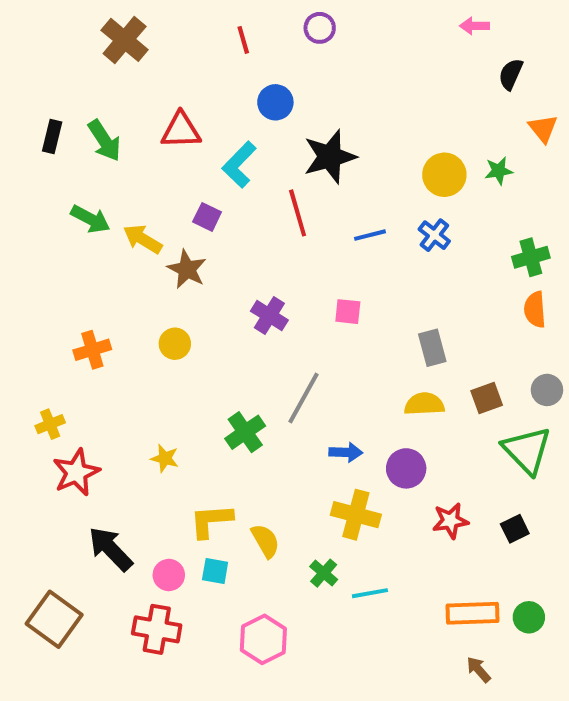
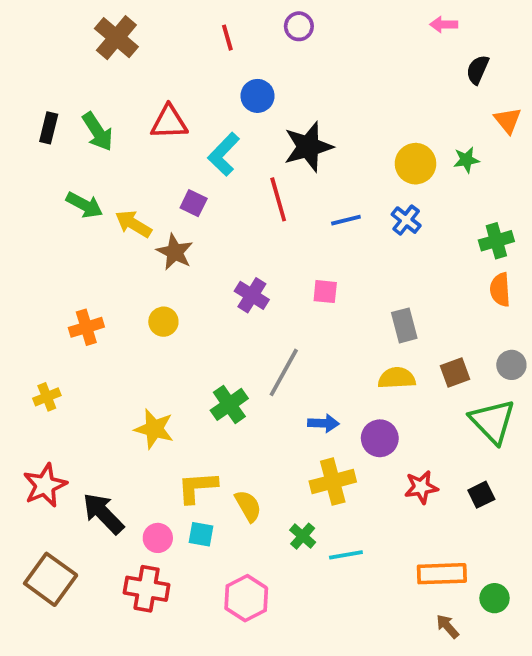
yellow star: (165, 458) -> (154, 429), size x1.5
red star: (76, 472) -> (45, 485), moved
yellow cross: (356, 515) -> (333, 482), turned -30
green circle: (529, 617) -> (495, 598), moved

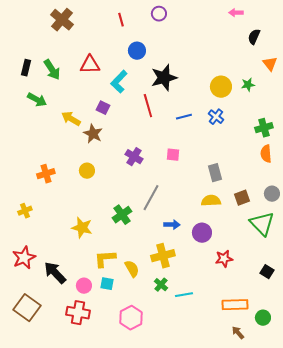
green arrow: (84, 205) -> (37, 100), moved
yellow cross: (333, 482) -> (163, 256), moved
black square: (481, 495) -> (267, 272), moved, turned -32

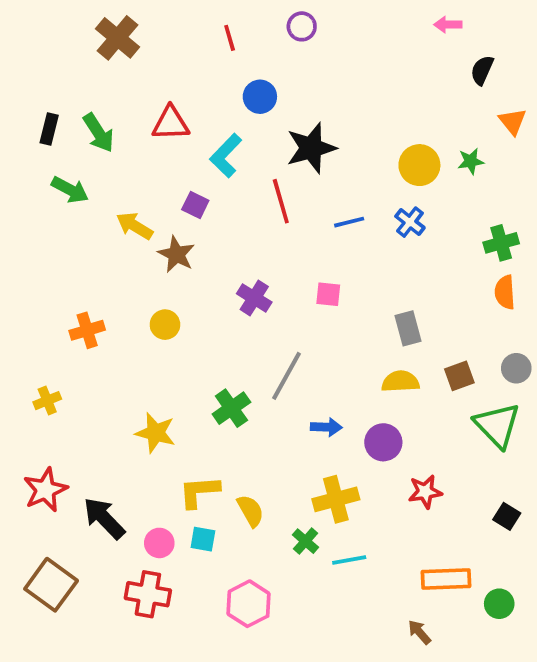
yellow cross: (163, 256) -> (336, 499), moved
brown arrow: (238, 333) -> (419, 632), moved

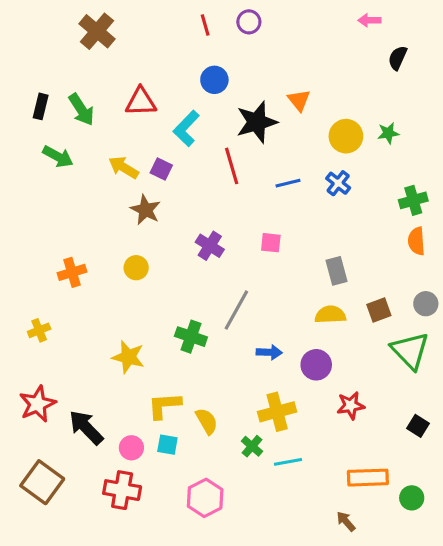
red line: (230, 38) -> (205, 25), moved
orange triangle: (512, 121) -> (299, 100), moved
yellow arrow: (135, 226) -> (124, 167), moved
green cross: (231, 408) -> (191, 337), turned -36

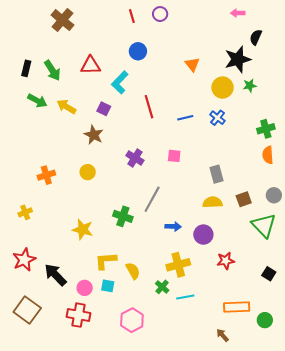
black star: (257, 122) -> (238, 59), moved
yellow arrow: (124, 167) -> (66, 107), moved

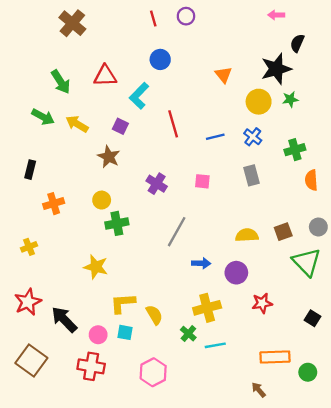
black rectangle: (26, 68) -> (30, 170), moved
green cross: (266, 129) -> (295, 150), moved
gray rectangle: (216, 174) -> (252, 175), moved
green cross: (123, 216) -> (117, 223), moved, turned -30

